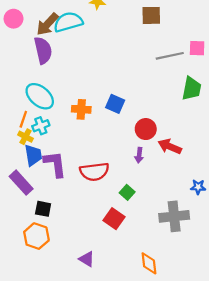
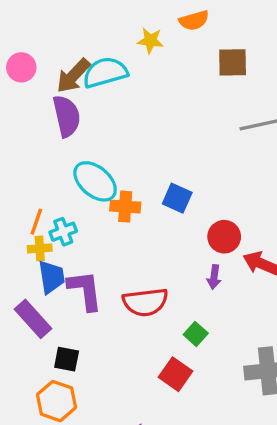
cyan ellipse: (40, 96) -> (95, 181), moved
yellow cross: (26, 137) -> (40, 248), turned -32

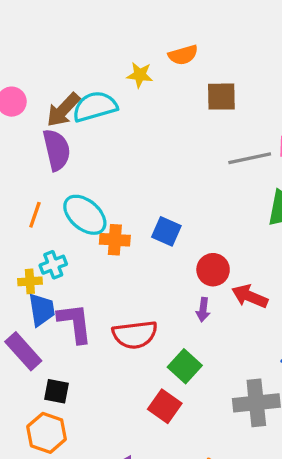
orange line: (36, 222) -> (35, 215), moved
green square: (196, 334) -> (185, 366), size x1.4

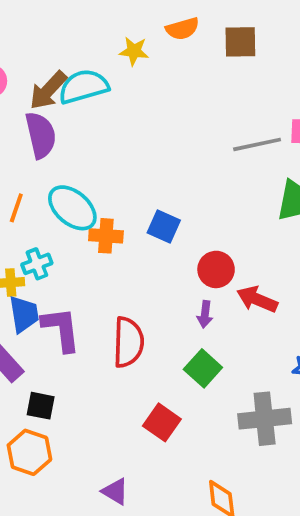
brown square: (221, 97) -> (240, 42), moved
red semicircle: (135, 335) -> (128, 342), turned -81
green square: (185, 366) -> (203, 368), moved

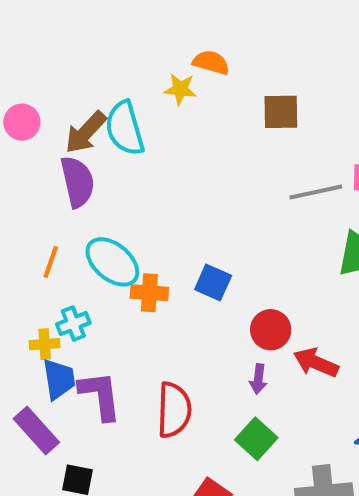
orange semicircle: (182, 29) -> (211, 62), moved, turned -148
brown square: (240, 42) -> (281, 112), moved
cyan semicircle: (84, 87) -> (125, 128), turned -90

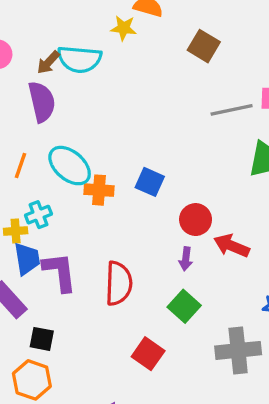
brown square: (281, 112) -> (204, 46), turned 32
cyan semicircle: (125, 128) -> (79, 59), turned -69
brown arrow: (86, 132) -> (48, 62), size x0.7

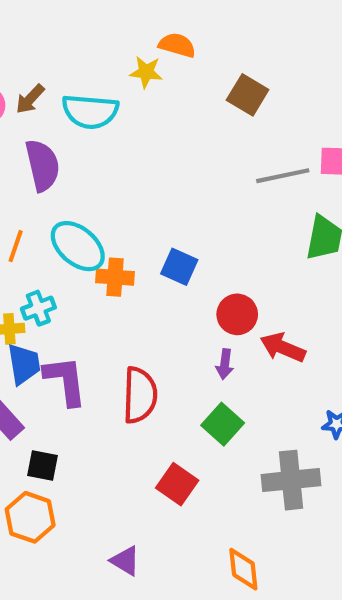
brown arrow: (48, 62) -> (30, 99), moved

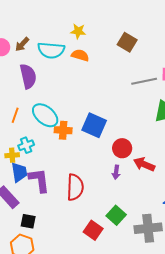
orange semicircle: (177, 45) -> (80, 55), moved
blue square: (179, 267) -> (94, 125), size x1.4
green square: (223, 424) -> (116, 215), moved

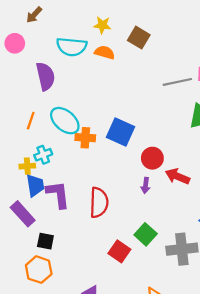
brown square: (127, 42) -> (139, 38), moved
brown arrow: (22, 44) -> (34, 15), moved

